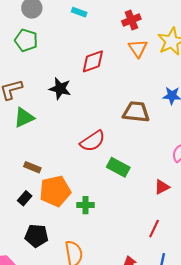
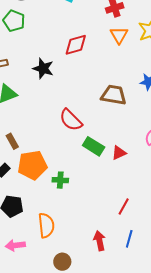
red semicircle: (93, 141) -> (71, 120), turned 75
brown rectangle: (32, 167) -> (12, 141), turned 35
red triangle: (162, 187) -> (119, 153), moved

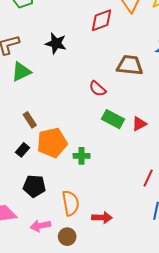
red diamond: (76, 45) -> (101, 20), moved
red semicircle: (71, 120) -> (98, 89), moved, size x0.7
red arrow: (99, 241) -> (102, 218), moved, turned 108
brown circle: (62, 262) -> (67, 237), moved

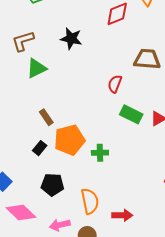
red semicircle: (98, 89) -> (115, 84), turned 72

